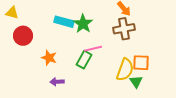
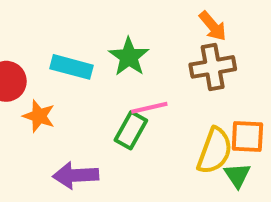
cyan rectangle: (64, 22) -> (72, 67), moved
orange star: (49, 58) -> (39, 116), moved
purple arrow: (57, 82) -> (76, 175), size x1.5

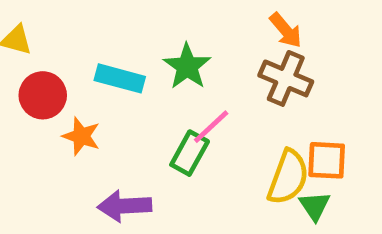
brown cross: (213, 67) -> (286, 78), turned 33
pink line: (149, 108) -> (211, 127), turned -30

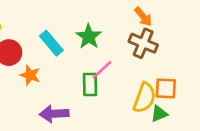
cyan rectangle: (120, 78) -> (51, 43), turned 35
green rectangle: (190, 153) -> (90, 84), turned -30
green triangle: (315, 206) -> (159, 114), turned 42

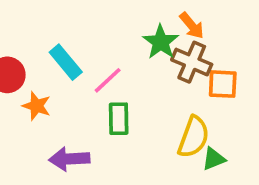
green star: (89, 37) -> (161, 42), moved
pink line: (102, 70) -> (108, 80), moved
orange square: (166, 88) -> (223, 84), moved

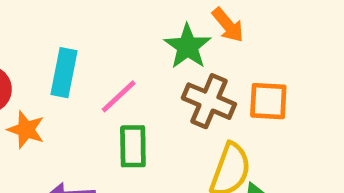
cyan rectangle: (66, 62) -> (64, 73), turned 51
brown cross: (192, 62) -> (209, 101), moved

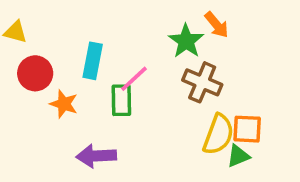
orange square: (268, 101) -> (247, 129), moved
green rectangle: (133, 146) -> (121, 100), moved

